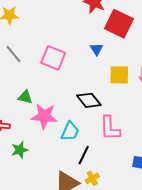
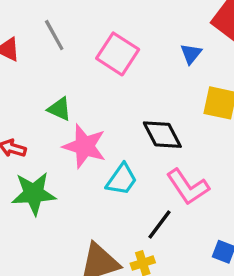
pink L-shape: (110, 128) -> (188, 187), turned -44
green star: (20, 150) -> (34, 193), size x1.5
black line: (84, 155) -> (159, 224), moved

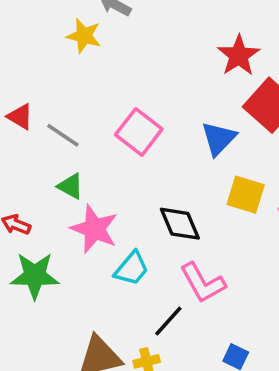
gray line: (54, 35) -> (63, 135), moved, turned -32
blue triangle: (191, 54) -> (219, 138), size x1.5

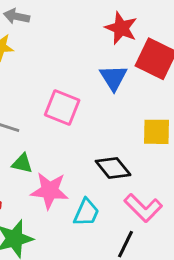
blue triangle: (219, 138) -> (113, 78), moved

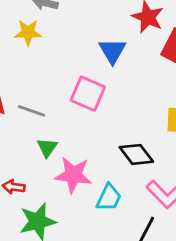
blue triangle: (113, 78) -> (113, 51), moved
green triangle: (22, 163) -> (47, 148), turned 50

